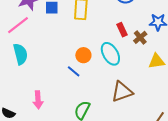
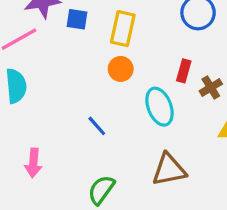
red rectangle: (122, 30) -> (184, 71), turned 32
orange circle: (83, 55) -> (121, 69), moved

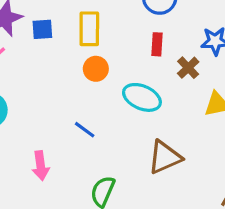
red rectangle: (184, 71) -> (157, 44), moved
cyan ellipse: (159, 107) -> (142, 97), turned -33
pink arrow: (33, 163) -> (41, 166), moved

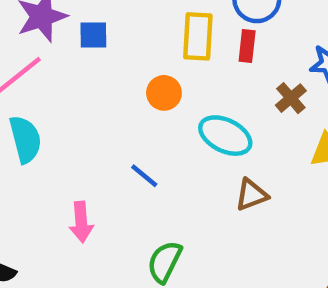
yellow rectangle: (89, 29) -> (198, 36), moved
red rectangle: (157, 44) -> (247, 46), moved
brown triangle: (165, 157) -> (251, 195), moved, size x0.7

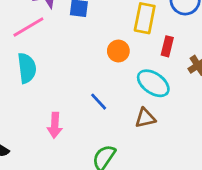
red rectangle: (247, 46) -> (167, 46), moved
brown triangle: (251, 195) -> (145, 118), moved

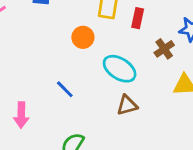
red rectangle: (167, 46) -> (138, 18), moved
brown triangle: (145, 118) -> (127, 105), moved

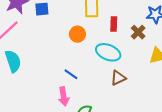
red rectangle: (138, 18) -> (114, 24), moved
pink arrow: (21, 115) -> (64, 96), moved

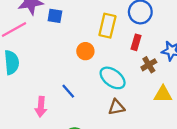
red rectangle: (114, 24) -> (136, 42), moved
pink arrow: (64, 96) -> (41, 107), moved

